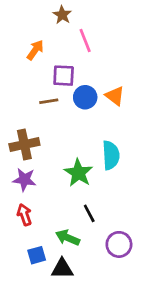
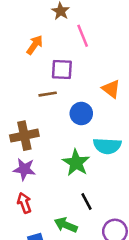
blue circle: (85, 97) -> (81, 113), moved
cyan semicircle: (111, 155) -> (107, 146), turned 96

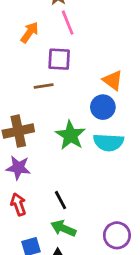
pink line: (83, 36) -> (68, 23), moved
blue circle: (81, 113) -> (103, 107), moved
green star: (76, 163) -> (70, 135), moved
black line: (86, 202) -> (61, 200), moved

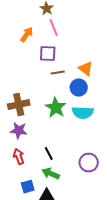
brown line: (44, 86) -> (58, 73), moved
purple circle: (117, 235) -> (89, 163), moved

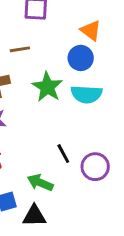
brown line: (58, 73) -> (20, 49), moved
black line: (49, 154) -> (63, 154), moved

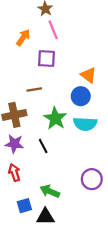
black line: (63, 154) -> (43, 146), moved

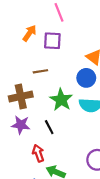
orange arrow: (23, 38) -> (29, 33), moved
red arrow: (14, 172) -> (38, 153), moved

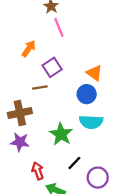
purple square: (52, 41) -> (52, 67), moved, turned -36
green star: (61, 100) -> (61, 134), moved
black line: (49, 127) -> (74, 163), moved, turned 72

